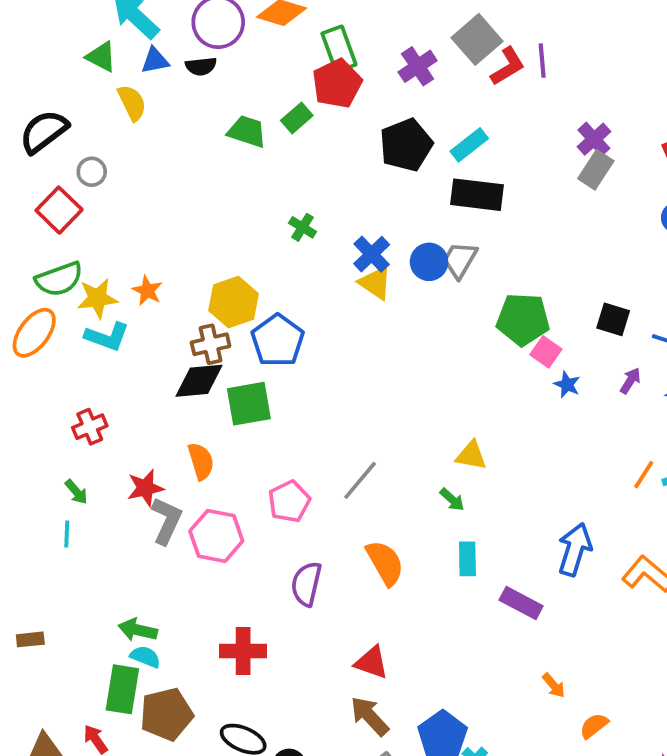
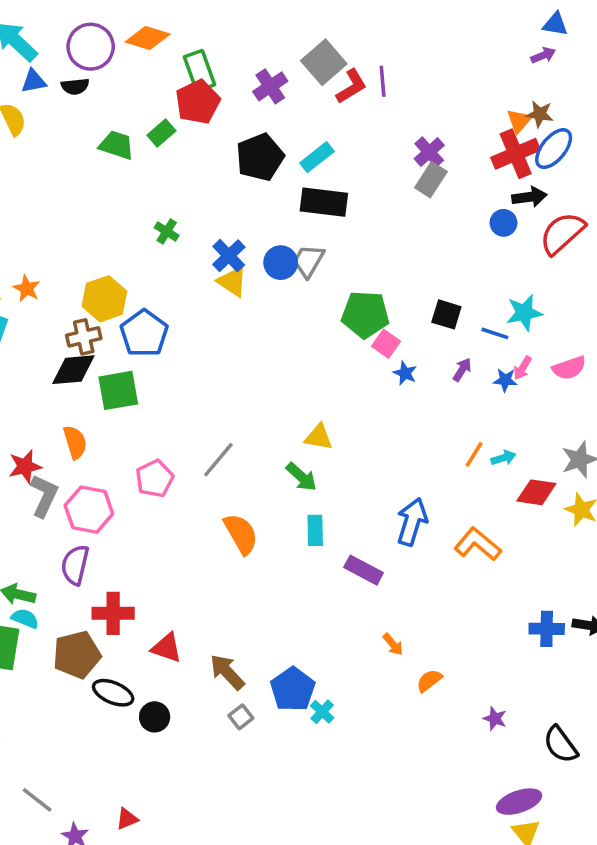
green arrow: (452, 500) -> (301, 477), size x1.4
purple semicircle: (306, 584) -> (75, 565), moved
red triangle: (372, 662) -> (167, 648), moved
brown pentagon: (166, 714) -> (77, 655), moved

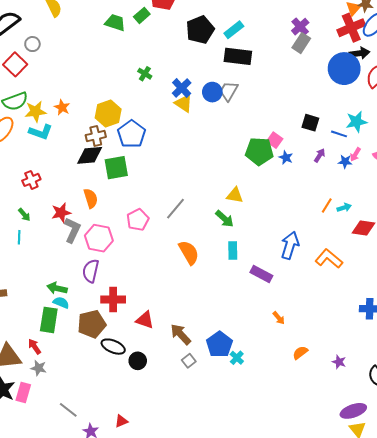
blue circle: (504, 223) -> (344, 69), size x2.0
green pentagon: (365, 314) -> (259, 151), moved
orange semicircle: (429, 681) -> (300, 353), moved

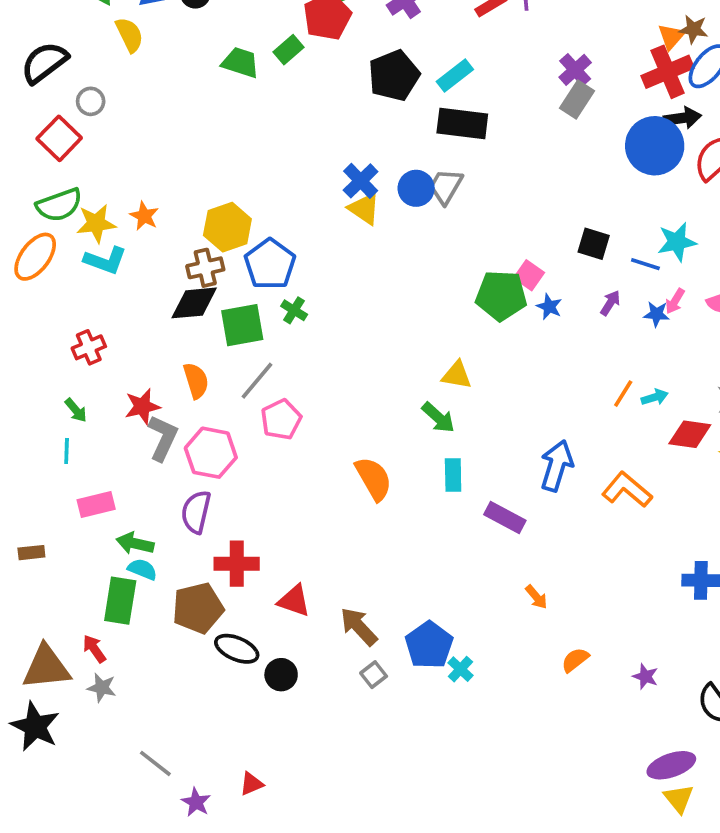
green cross: (145, 74) -> (294, 310), moved
gray line: (176, 209) -> (257, 381), moved
pink rectangle: (23, 393) -> (96, 505), moved, turned 60

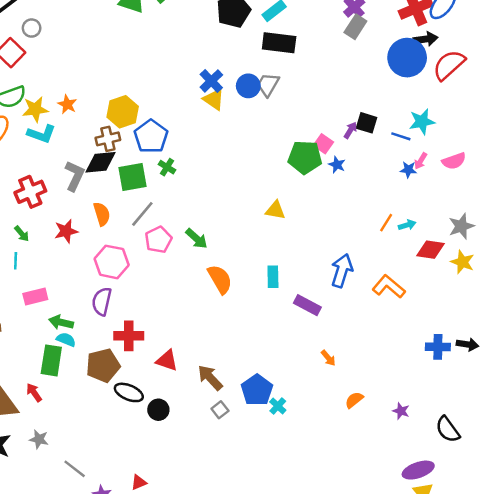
purple arrow: (610, 303) -> (350, 130), moved
red cross: (89, 347) -> (30, 192), size x1.4
green arrow: (438, 418) -> (197, 239), moved
gray L-shape: (163, 438) -> (75, 176), moved
gray star: (102, 688) -> (39, 439), moved

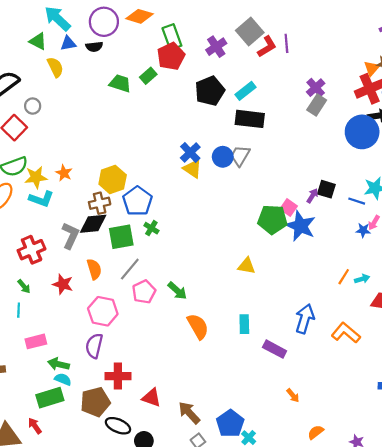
blue star: (337, 165) -> (300, 226), size x2.0
red star: (66, 231) -> (63, 284), turned 30
green rectangle: (51, 360) -> (50, 398), turned 64

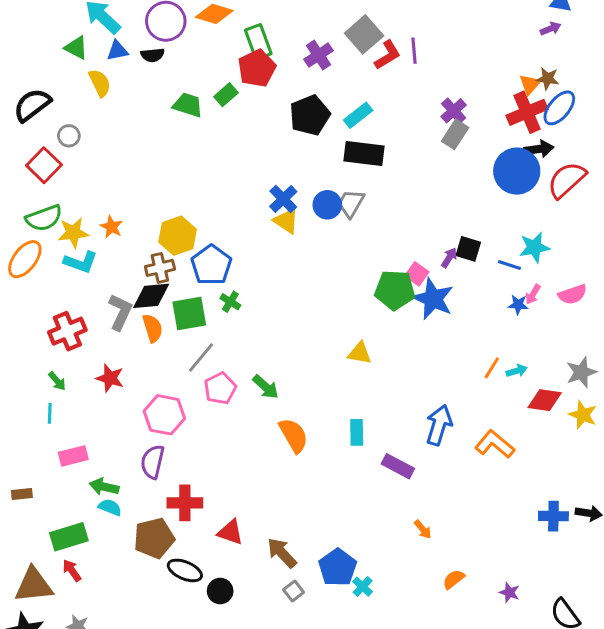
orange semicircle: (94, 269) -> (153, 328), moved
green rectangle: (50, 398) -> (69, 537), moved

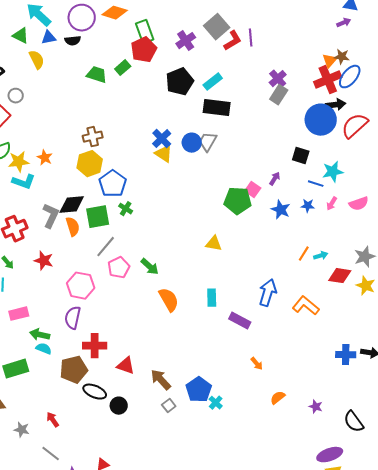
black square: (468, 249) -> (301, 156), moved
brown cross: (160, 268) -> (93, 137), moved
blue star: (433, 299) -> (281, 210), moved, size x0.7
blue star: (518, 305) -> (308, 206), moved
red arrow: (72, 570) -> (53, 420), moved

